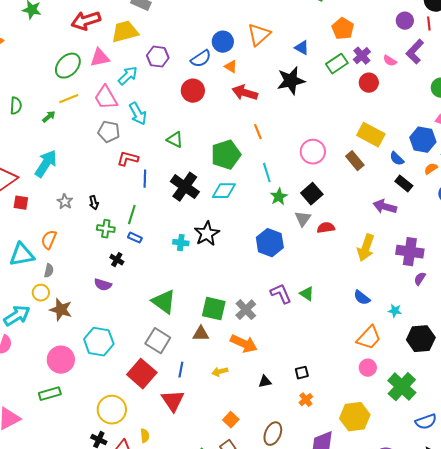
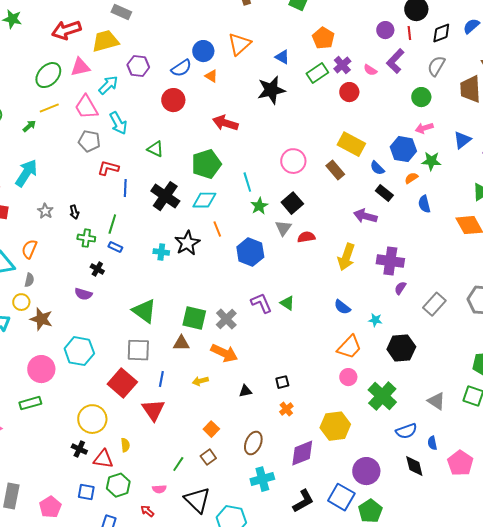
red arrow: (245, 93) -> (225, 123), moved
orange line: (258, 132) -> (217, 229), moved
gray square: (158, 341) -> (138, 350), turned -30

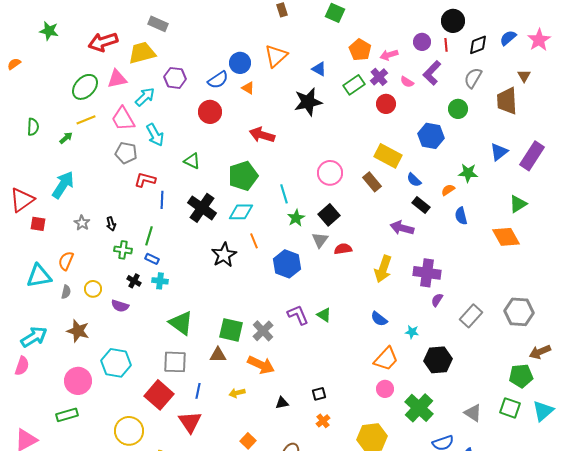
pink arrow: (424, 128) -> (389, 55), moved
blue hexagon: (403, 149) -> (431, 136), moved
cyan cross: (161, 252) -> (160, 281), moved
yellow circle: (21, 302) -> (93, 289), moved

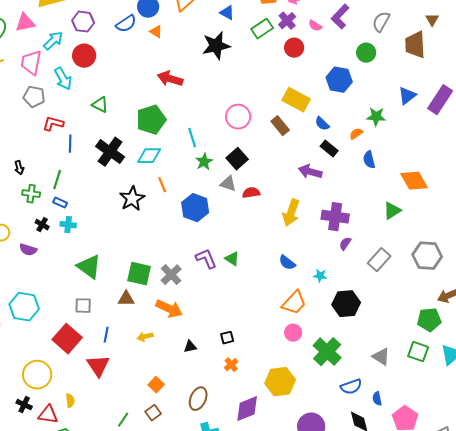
red circle: (210, 112) -> (84, 56), moved
pink trapezoid: (123, 119) -> (31, 63), turned 40
green triangle: (518, 204) -> (392, 211), moved
gray triangle: (320, 240) -> (228, 184), turned -48
gray square: (175, 362) -> (83, 306), size x0.7

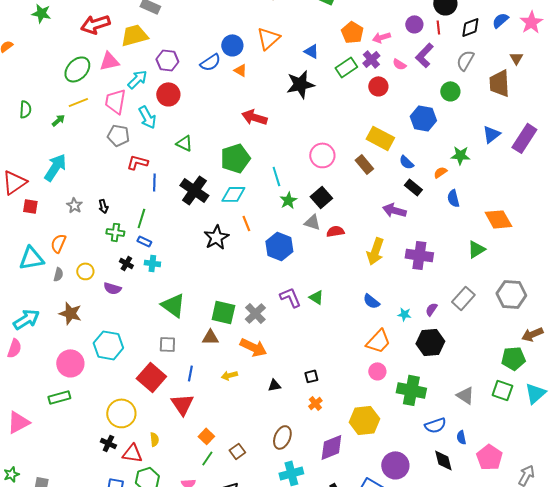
purple semicircle: (345, 244) -> (431, 309), moved
green cross: (327, 352) -> (411, 390), turned -32
orange square: (156, 385) -> (206, 436), moved

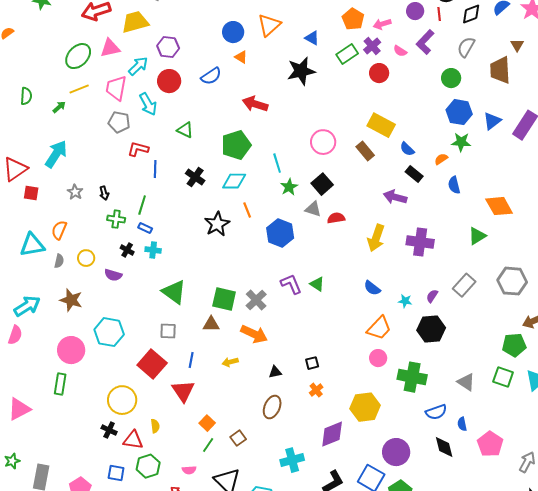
blue semicircle: (210, 62) -> (211, 76), moved
blue hexagon: (423, 118) -> (459, 112), moved
black cross: (194, 190) -> (195, 177), size x0.7
green rectangle: (59, 397) -> (60, 384), turned -65
brown ellipse: (282, 437) -> (272, 407), moved

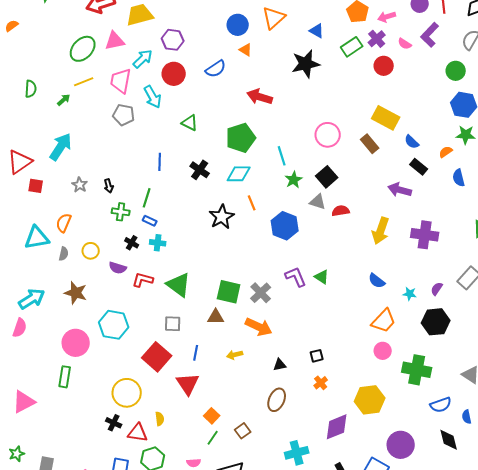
red L-shape: (138, 149) -> (143, 280), moved

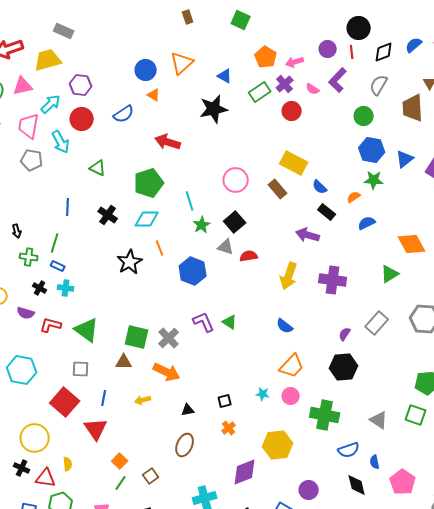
blue semicircle: (459, 178) -> (367, 223), turned 78
cyan star: (410, 294) -> (263, 394), moved
purple circle: (401, 445) -> (309, 490), size x0.7

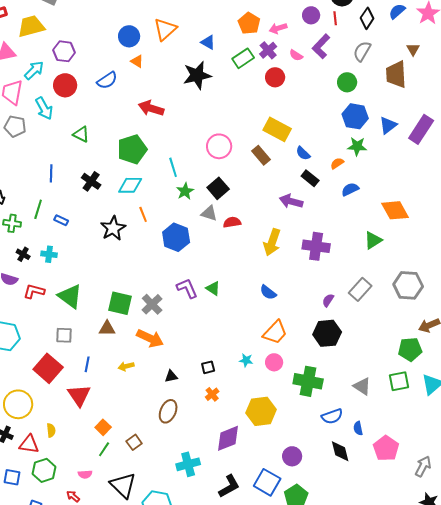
black diamond: (384, 52) -> (367, 18), turned -35
blue rectangle: (58, 266) -> (61, 220), moved
green square: (416, 415) -> (399, 381), turned -30

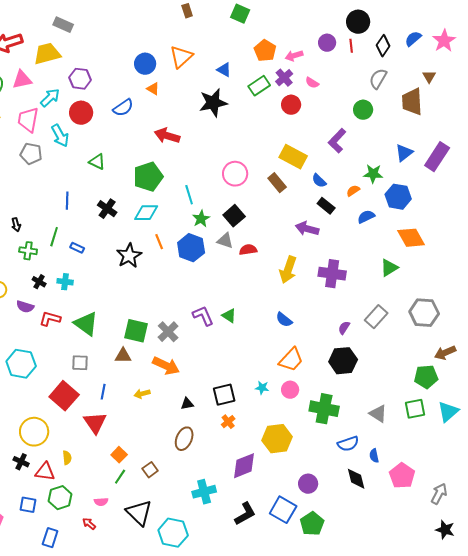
purple L-shape: (321, 46) -> (337, 141), moved
blue hexagon: (355, 116) -> (398, 197), moved
blue hexagon: (176, 237) -> (191, 248), moved
black square: (208, 367) -> (224, 395), size x1.6

